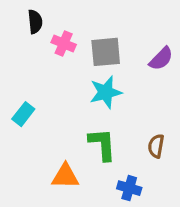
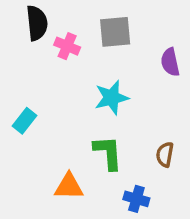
black semicircle: (35, 22) -> (37, 23), size x1.4
gray square: (106, 52) -> (115, 32), moved
purple semicircle: (161, 59) -> (170, 62), turned 124

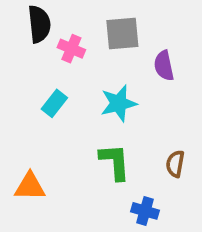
purple semicircle: (170, 62) -> (164, 66), moved
cyan rectangle: (25, 121) -> (54, 103), moved
orange triangle: (69, 186) -> (30, 186), moved

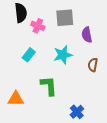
green L-shape: (115, 162) -> (49, 86), moved
brown semicircle: (175, 164) -> (93, 65), moved
blue cross: (145, 211) -> (77, 112), turned 32

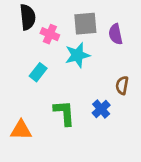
purple semicircle: (87, 35) -> (116, 34), moved
cyan star: (63, 55) -> (77, 55), moved
blue cross: (77, 112) -> (101, 109), moved

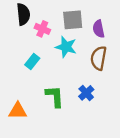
cyan star: (77, 55) -> (66, 47), turned 30
brown semicircle: (122, 85) -> (99, 58), moved, size x1.5

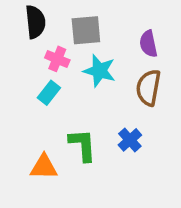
gray square: (73, 20) -> (86, 30), moved
pink cross: (42, 29) -> (57, 59), moved
orange triangle: (18, 111) -> (44, 167), moved

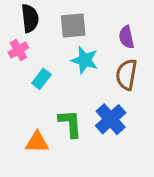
pink cross: (57, 59) -> (18, 50), moved, turned 36
blue cross: (130, 140) -> (111, 119), size x1.5

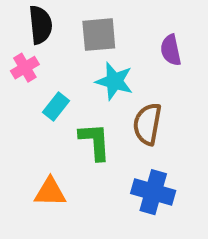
brown semicircle: (126, 75) -> (147, 124), moved
blue cross: (111, 119) -> (153, 192), moved, turned -32
green L-shape: (70, 124) -> (95, 141), moved

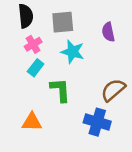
pink cross: (25, 68) -> (33, 44), moved
brown semicircle: (147, 124) -> (113, 90), moved, turned 40

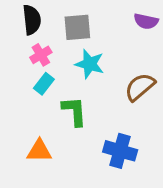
purple semicircle: (108, 32) -> (146, 21), moved, turned -66
brown semicircle: (113, 90) -> (140, 87), moved

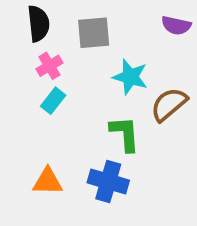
cyan star: (90, 64) -> (130, 77), moved
green L-shape: (74, 111) -> (125, 134), moved
blue cross: (120, 151) -> (108, 182), moved

